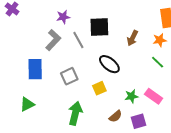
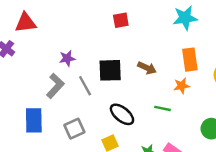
brown arrow: (132, 38) -> (147, 68), moved, turned -91
green line: (158, 62) -> (162, 108), moved, turned -32

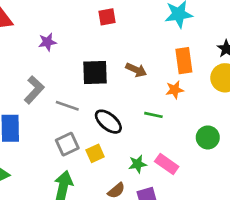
purple star: (67, 58) -> (47, 42), moved
gray line: (85, 86) -> (67, 106), moved, turned -42
gray square: (74, 129) -> (67, 144), moved

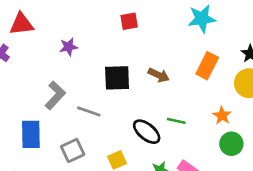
orange rectangle: (184, 61) -> (207, 66), turned 35
orange star: (175, 90) -> (222, 115), moved, turned -30
black ellipse: (108, 122) -> (147, 132), moved
gray square: (67, 144) -> (73, 150), moved

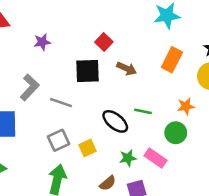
red square: (129, 21) -> (104, 42), moved, turned -36
orange star: (222, 115) -> (186, 106), turned 30
green circle: (231, 144) -> (176, 133), moved
gray square: (73, 150) -> (59, 140), moved

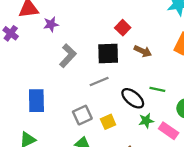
purple star: (42, 42) -> (51, 24), moved
gray L-shape: (30, 87) -> (68, 56), moved
gray line: (61, 103) -> (99, 81), moved, turned -42
green star: (128, 158) -> (146, 121), moved

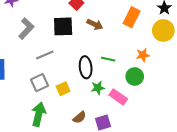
gray line: (99, 81) -> (45, 55), moved
black ellipse: (133, 98) -> (86, 67), turned 45

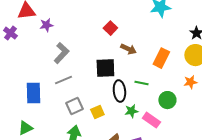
orange rectangle: (132, 17) -> (161, 58), moved
black square: (63, 26) -> (105, 68), moved
gray line: (45, 55) -> (63, 80), moved
orange star: (143, 55) -> (190, 82), moved

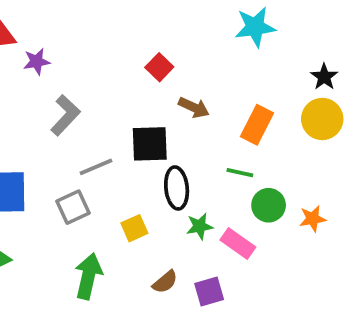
gray line: (63, 80) -> (96, 167), moved
orange star: (190, 82) -> (313, 219), moved
green line: (141, 83) -> (240, 173), moved
gray square: (74, 106) -> (73, 207), moved

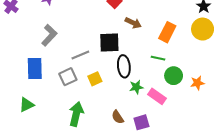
gray L-shape: (65, 115) -> (49, 35), moved
yellow square: (134, 228) -> (95, 79), moved
brown semicircle: (165, 282) -> (118, 117), turned 96

